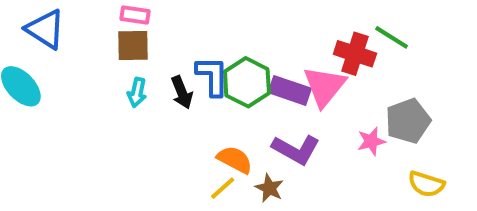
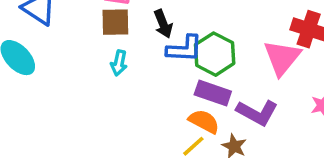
blue L-shape: (212, 76) -> (184, 49), turned 93
purple rectangle: (290, 90) -> (213, 93), moved
black arrow: (182, 92) -> (163, 24), moved

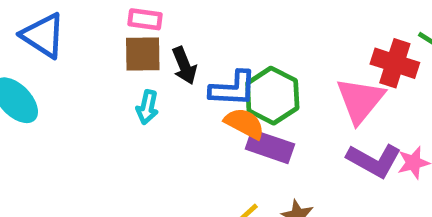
black arrow: (163, 24) -> (184, 66), moved
purple L-shape: (257, 113) -> (374, 160), moved
orange semicircle: (204, 121) -> (245, 123), moved

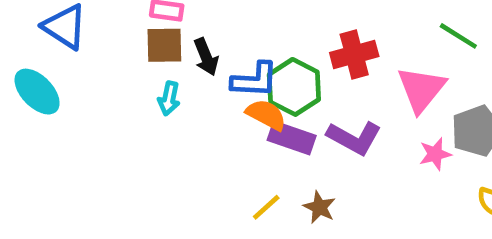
red cross: (395, 63) -> (354, 54), moved, turned -33
pink triangle: (360, 100) -> (421, 89), moved
purple L-shape: (374, 160) -> (354, 138), moved

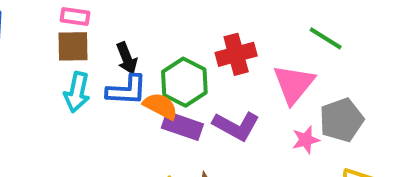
black arrow: (206, 57) -> (127, 58), moved
blue L-shape: (255, 80) -> (127, 90), moved
cyan arrow: (169, 98) -> (77, 92), size x1.4

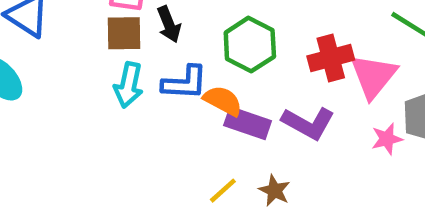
red cross: (236, 54) -> (331, 58), moved
black arrow: (127, 58) -> (169, 24), moved
green hexagon: (184, 82) -> (250, 45), moved

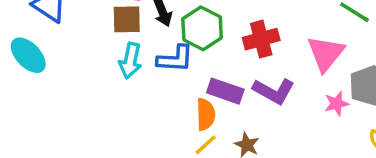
green hexagon: (250, 45) -> (202, 28), moved
red cross: (331, 58) -> (261, 39), moved
orange semicircle: (223, 101) -> (206, 114), moved, turned 60

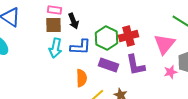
green hexagon: (202, 28) -> (106, 38), moved
purple L-shape: (274, 91) -> (135, 65), turned 50
orange semicircle: (206, 114) -> (81, 78), moved

